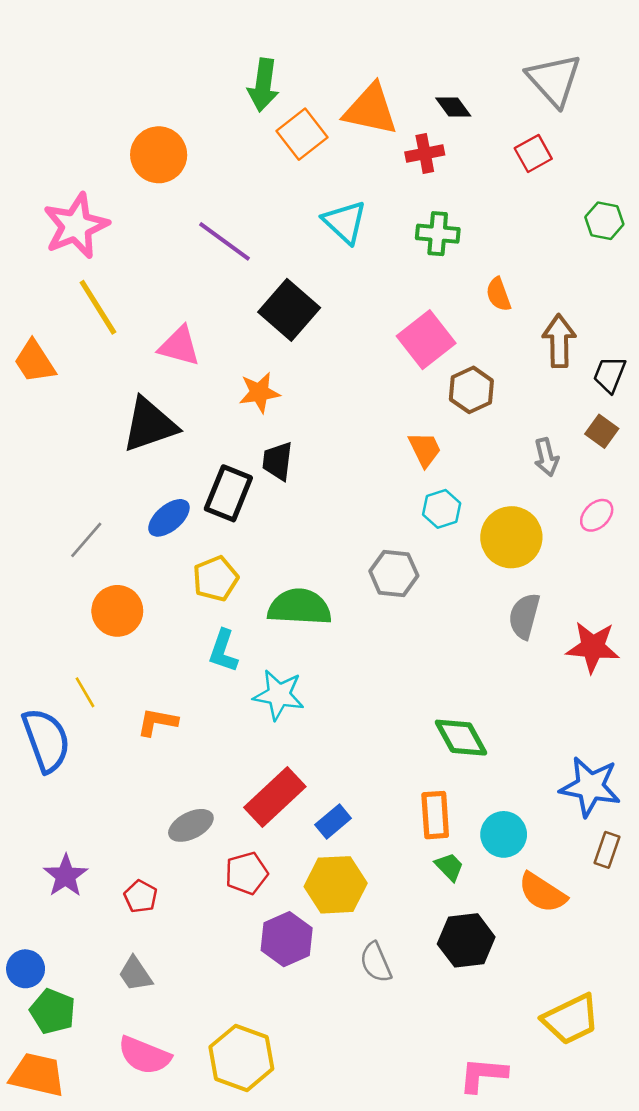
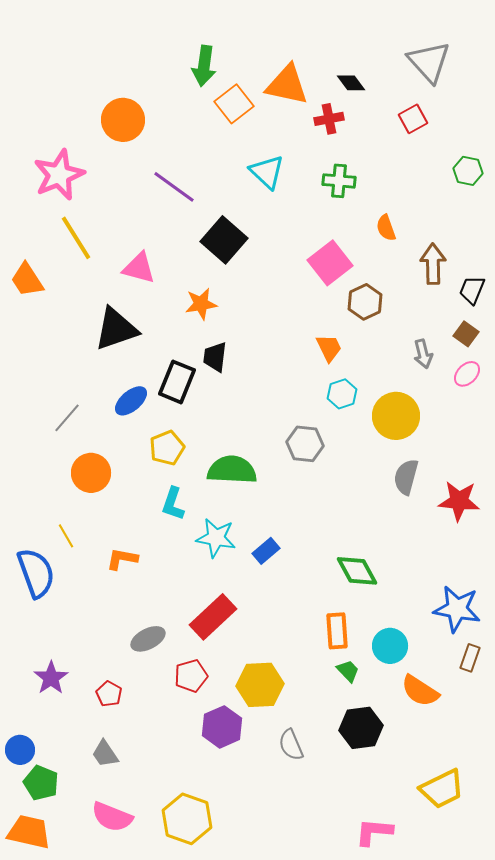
pink ellipse: (597, 515) -> (467, 374), moved
blue rectangle: (333, 822) -> (266, 551), moved

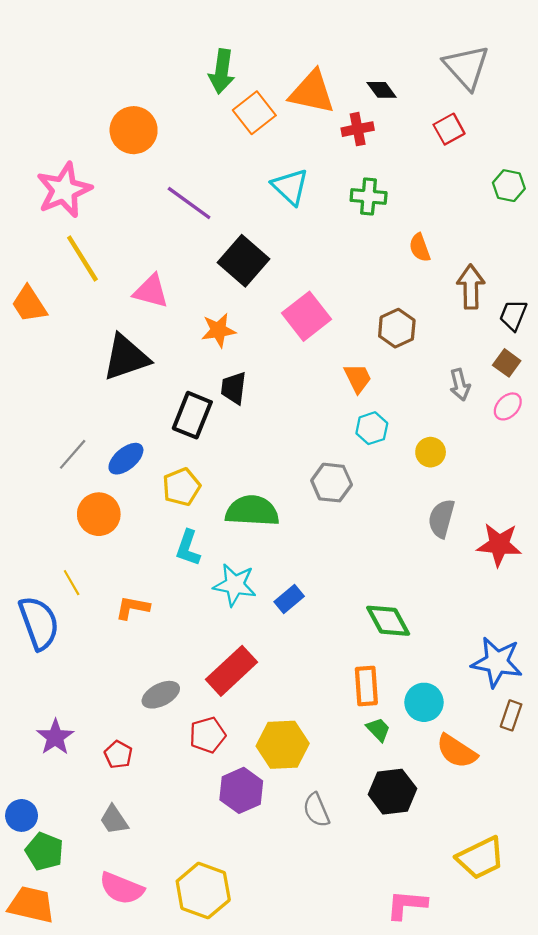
pink square: (330, 263) -> (307, 316), moved
blue ellipse: (131, 401) -> (126, 459), moved
yellow circle: (396, 416) -> (431, 452), size x0.6

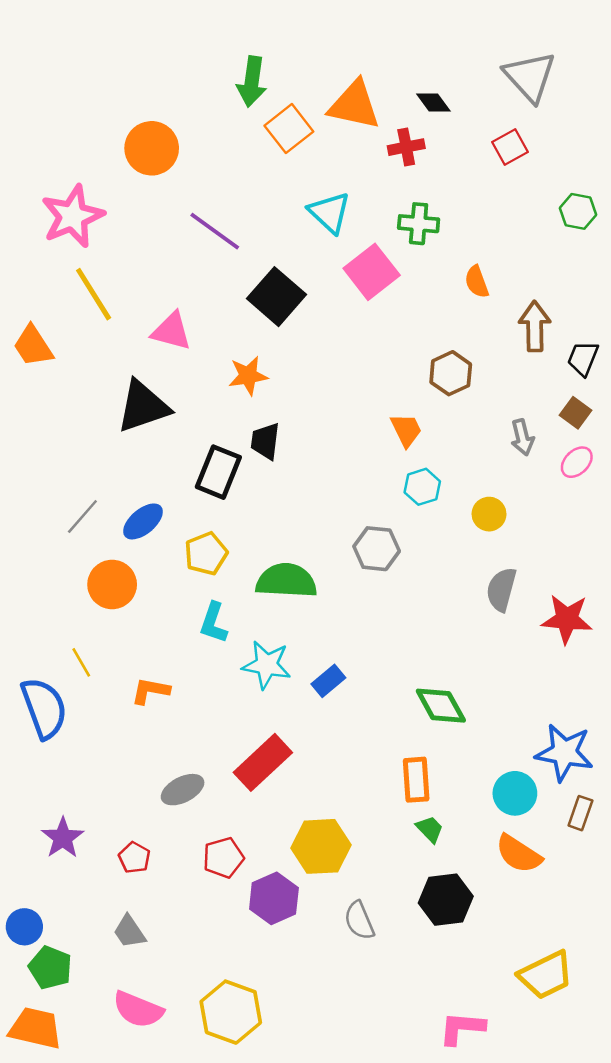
pink square: (307, 316) -> (372, 272), moved
cyan circle: (424, 702) -> (515, 793), moved
red pentagon: (208, 735) -> (223, 858), moved

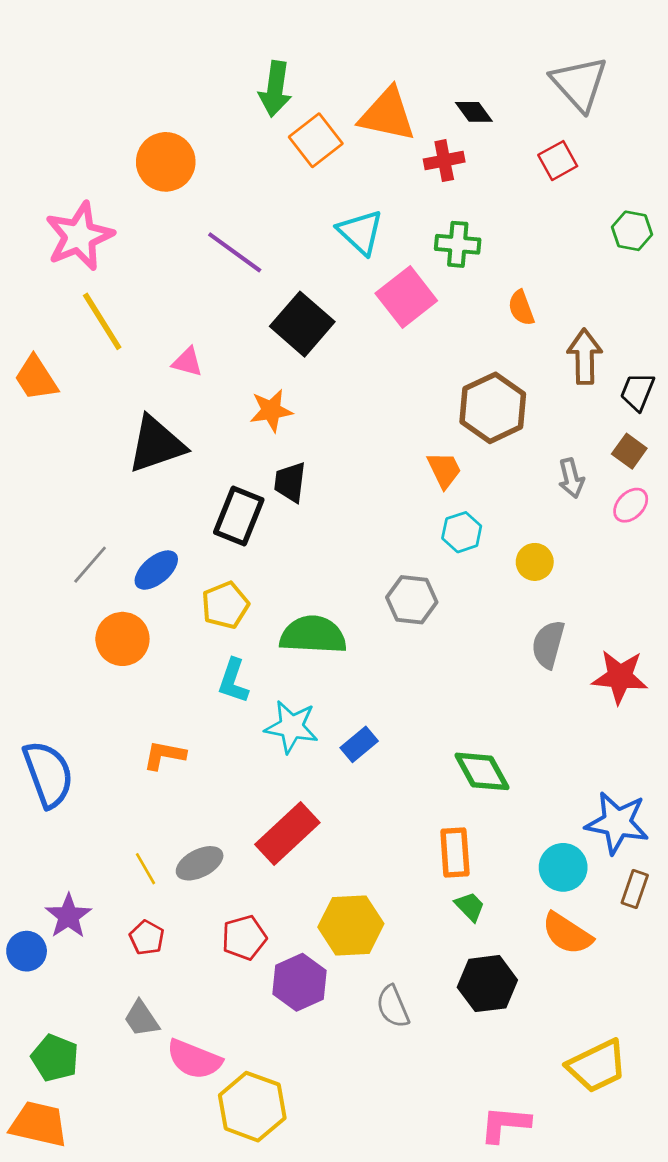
pink triangle: (171, 331) -> (187, 362), size x0.7
brown hexagon: (451, 373) -> (493, 408), size x1.4
yellow line: (81, 662) -> (145, 869), moved
blue circle: (24, 927) -> (27, 951), moved
pink semicircle: (138, 1010) -> (194, 1059), moved

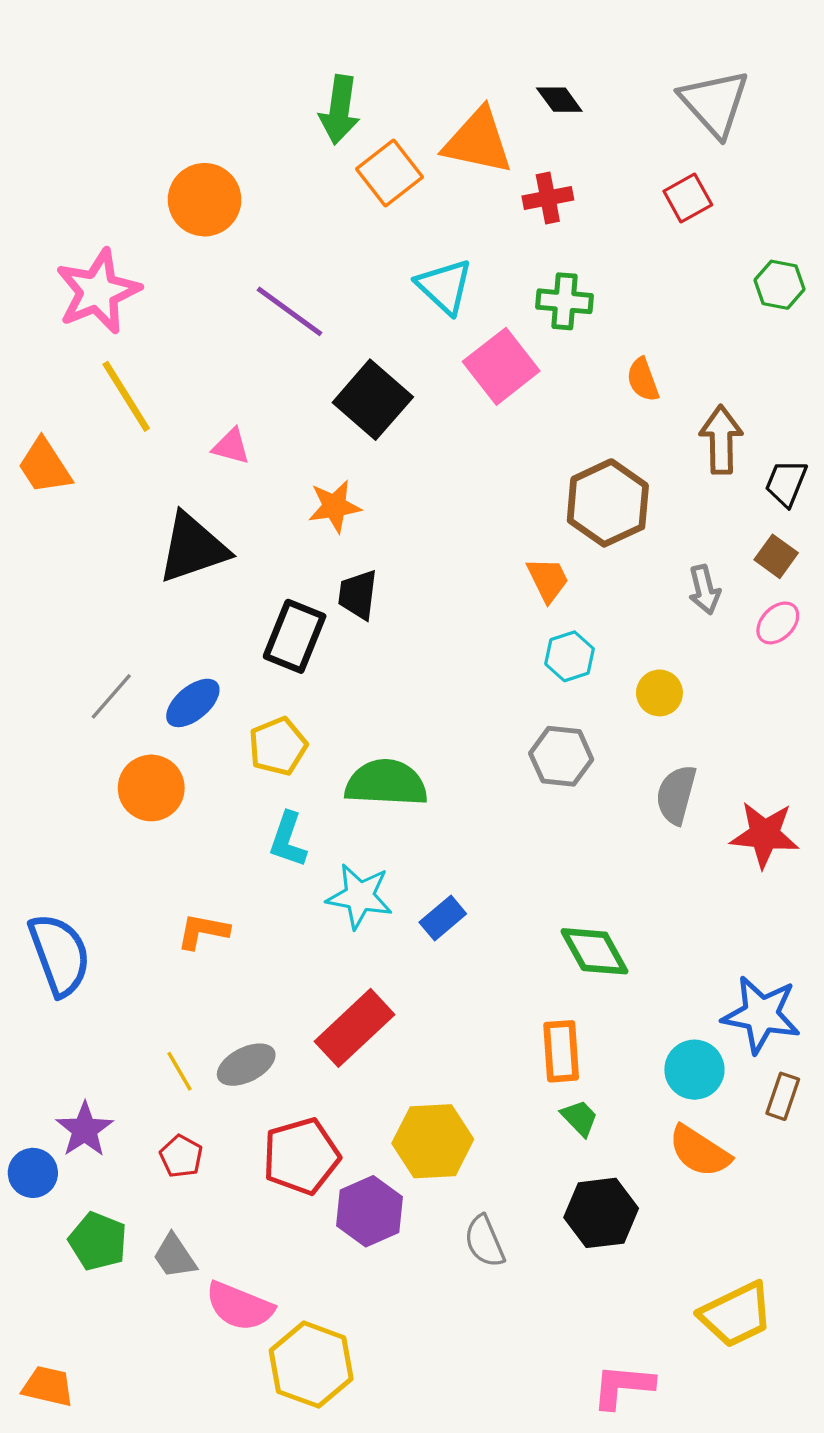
black diamond: (474, 112) -> (559, 100), moved
gray hexagon: (412, 600) -> (561, 756), moved
red pentagon: (244, 938) -> (301, 1156), size x1.4
green pentagon: (55, 1058) -> (98, 1241), moved
orange trapezoid: (39, 1124) -> (48, 1386), size x0.7

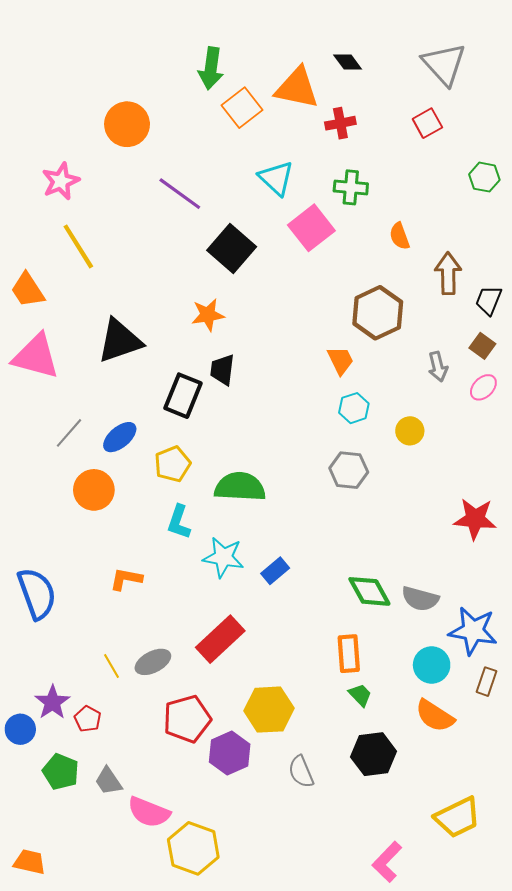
pink star: (98, 291) -> (61, 181), size x0.7
pink triangle: (231, 446) -> (36, 356), moved, size x2.0
gray semicircle: (676, 795) -> (420, 599), moved, turned -90
red pentagon: (181, 1156) -> (88, 719), moved
pink L-shape: (623, 1386) -> (387, 862), turned -51

